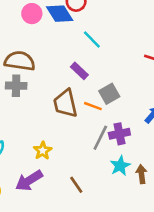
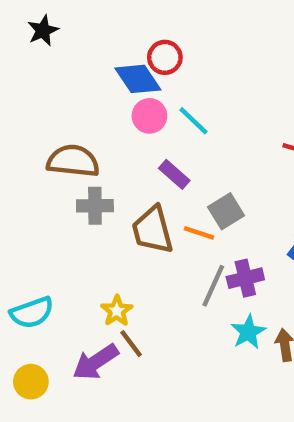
pink circle: (32, 14) -> (149, 116), moved
gray cross: (16, 86) -> (95, 206), moved
brown line: (76, 185) -> (131, 344), moved

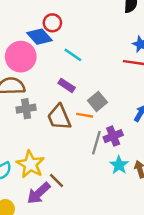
pink circle: (149, 116) -> (21, 57), moved, size x1.6
yellow star: (117, 311) -> (30, 164), moved, size x1.6

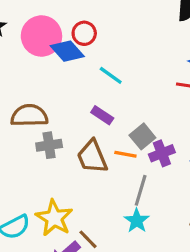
pink circle: (21, 57) -> (41, 36), moved
purple cross: (113, 136) -> (162, 153), moved
cyan star: (119, 165) -> (137, 221), moved

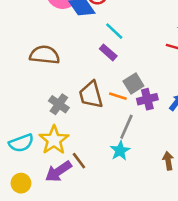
purple rectangle: (102, 115) -> (108, 52), moved
gray cross: (49, 145) -> (59, 104), moved, turned 36

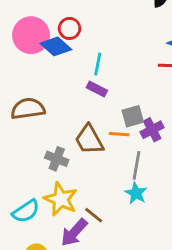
cyan line: (114, 31) -> (98, 64), turned 72
gray square: (133, 83) -> (133, 116), turned 30

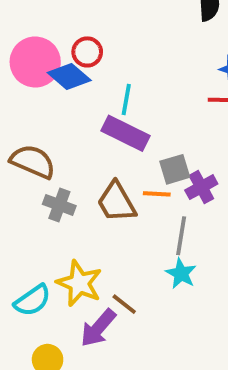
purple rectangle: (97, 89) -> (126, 133), size x1.6
brown semicircle: (28, 109) -> (33, 162), turned 32
gray cross: (57, 159) -> (59, 205), moved

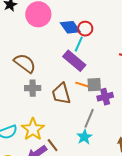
red circle: (87, 52) -> (85, 29), moved
blue diamond: (69, 77) -> (70, 27), moved
orange line: (157, 194) -> (82, 85), moved
gray cross: (59, 205) -> (33, 88), turned -35

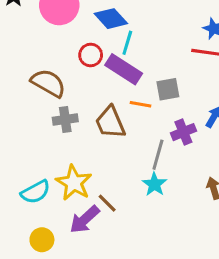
red circle: (85, 29) -> (91, 55), moved
gray square: (94, 85) -> (168, 89), moved
purple cross: (105, 97) -> (183, 132), moved

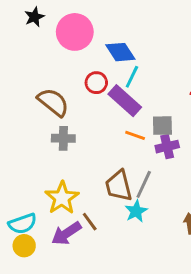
brown trapezoid: (110, 122) -> (119, 186), moved
purple cross: (183, 132) -> (167, 147), moved
cyan semicircle: (35, 192) -> (22, 224), moved

